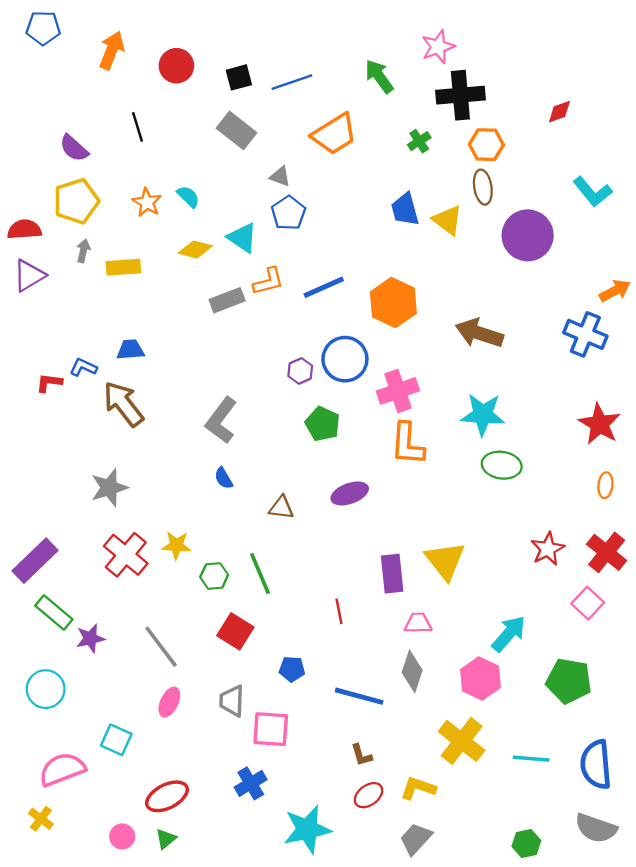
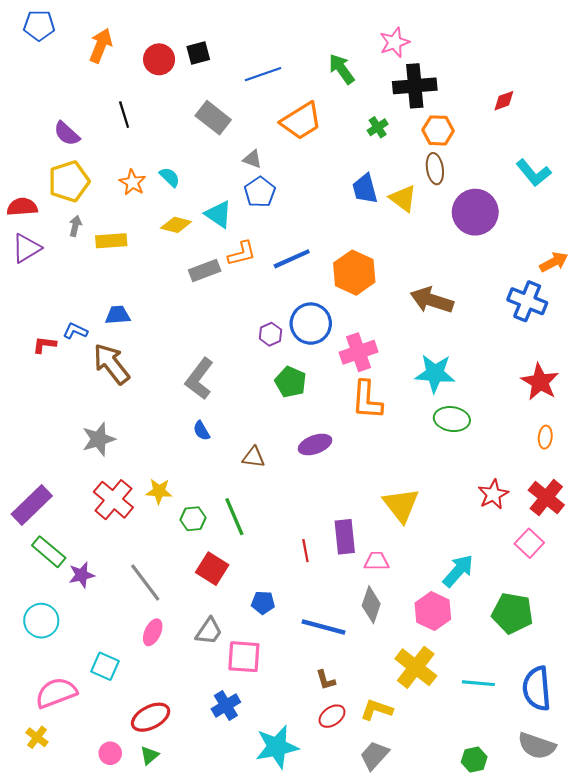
black square: (239, 77) -> (198, 53), moved
purple rectangle: (392, 574) -> (345, 537), moved
gray trapezoid: (232, 701) -> (209, 631), turned -148

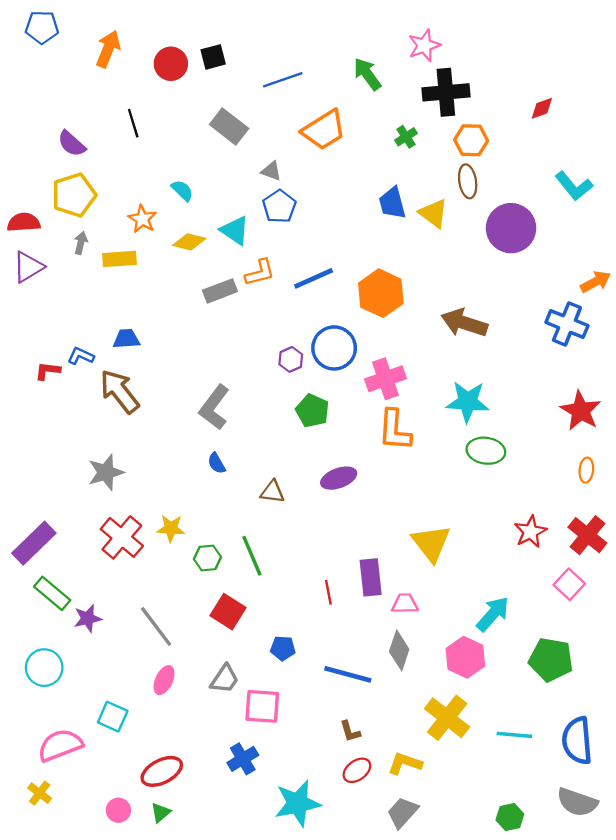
orange star: (133, 182) -> (142, 219), moved

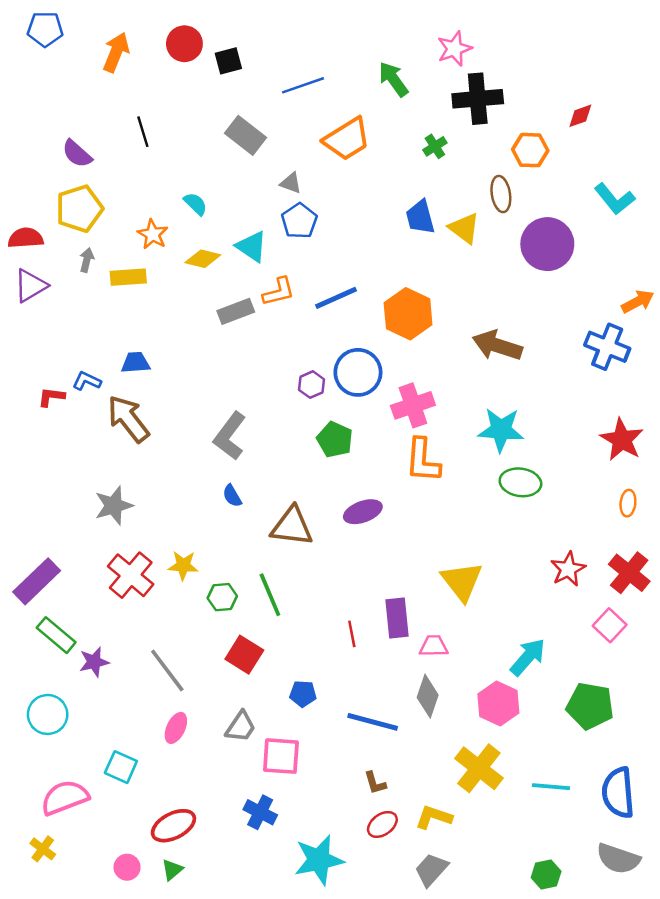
red circle: (171, 64) -> (184, 44), moved
orange hexagon: (471, 140) -> (530, 150), moved
brown triangle: (272, 492) -> (292, 526), size x1.6
blue cross: (243, 759) -> (260, 812), turned -32

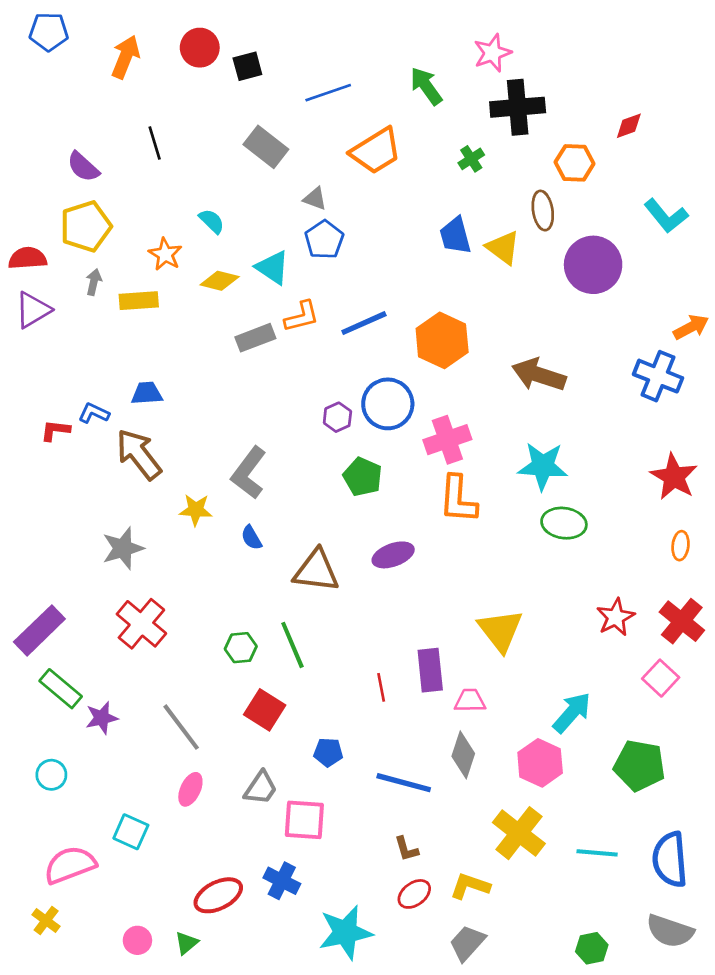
yellow star: (183, 565) -> (196, 510), moved
cyan circle: (48, 714) -> (51, 775), size x0.7
red ellipse: (173, 826) -> (218, 895), moved

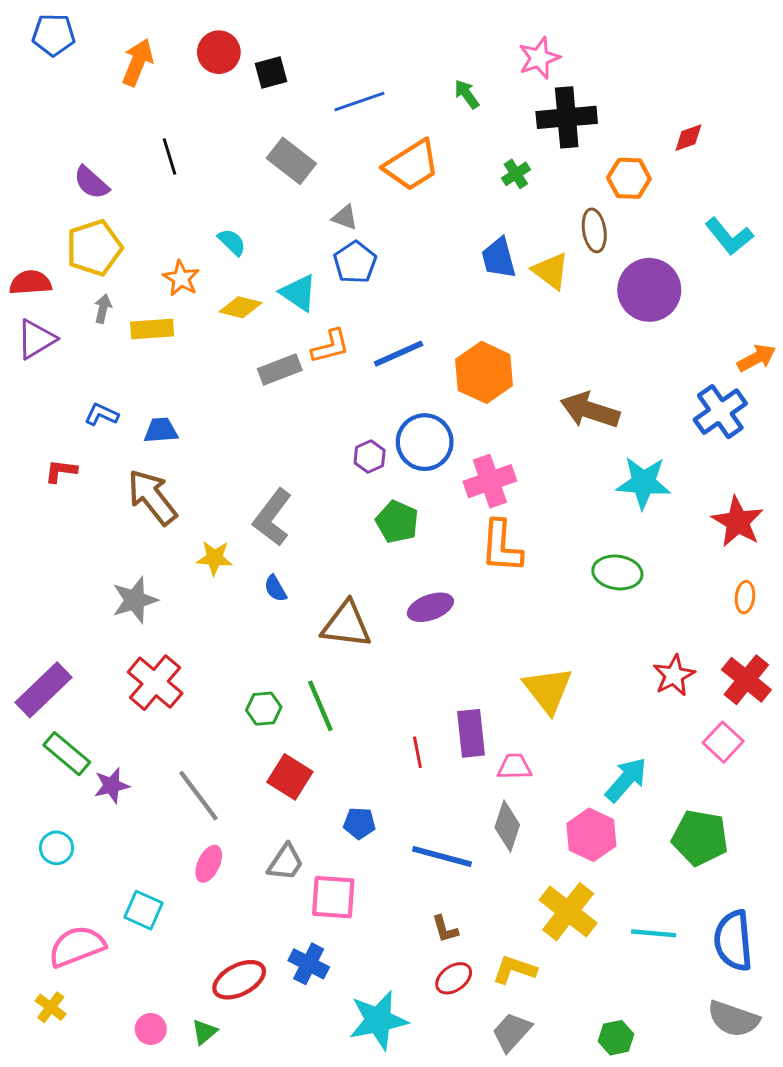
green arrow: (426, 86) -> (467, 94), size x0.7
blue cross: (658, 376) -> (720, 412), turned 33
blue L-shape: (94, 413) -> (101, 414), moved
cyan star: (543, 466) -> (643, 483), moved
green hexagon: (592, 948) -> (616, 1038), moved

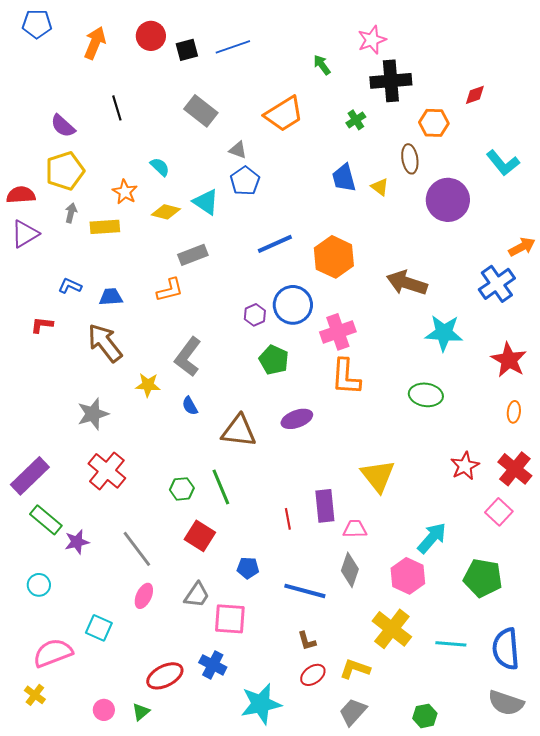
blue line: (359, 101) -> (233, 47), moved
yellow triangle: (551, 271) -> (380, 187), size x0.7
orange L-shape: (330, 346) -> (170, 290), moved

